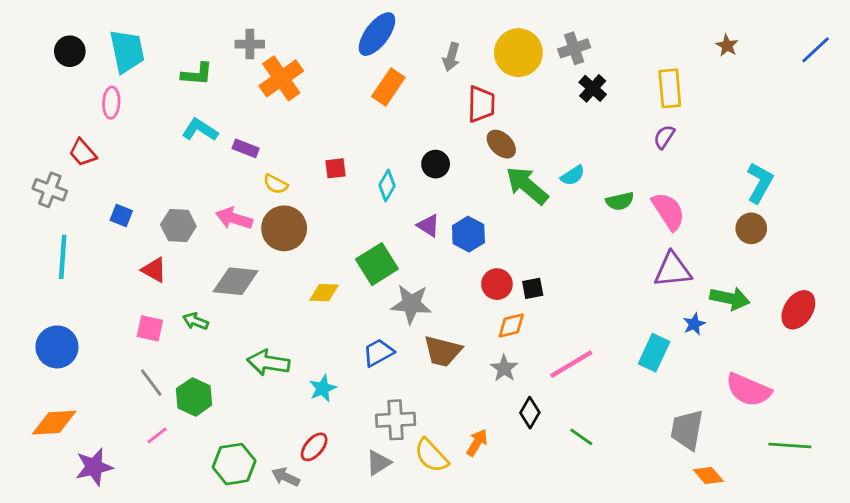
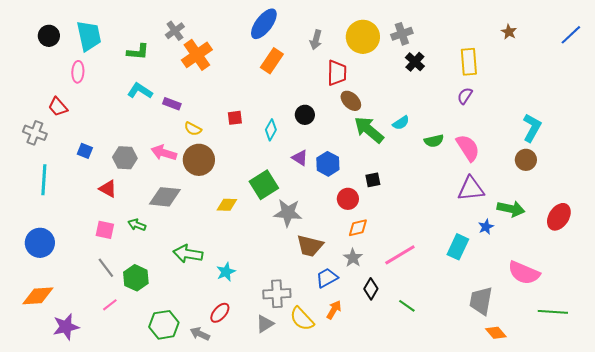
gray cross: (250, 44) -> (175, 31), turned -36
black square: (533, 288) -> (373, 180), moved
blue trapezoid: (378, 353) -> (327, 278), moved

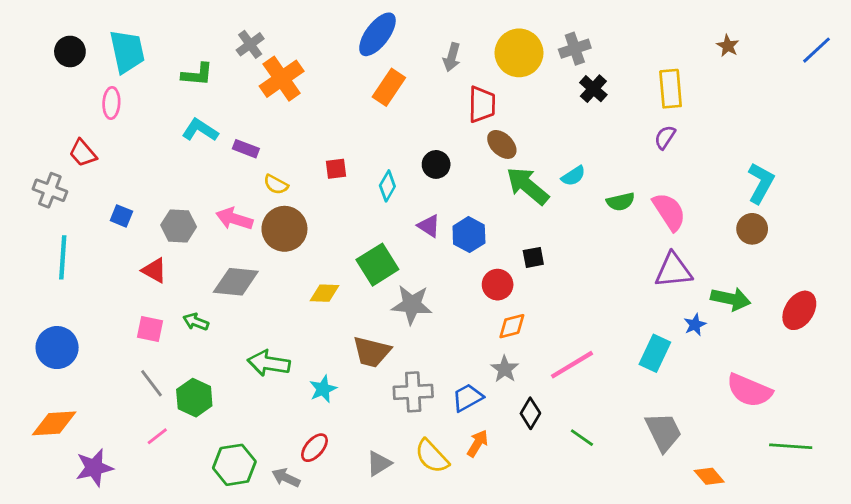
brown trapezoid: (310, 246) -> (372, 352), moved
gray cross: (277, 294) -> (413, 392), moved
gray trapezoid: (481, 301) -> (663, 432), moved, turned 144

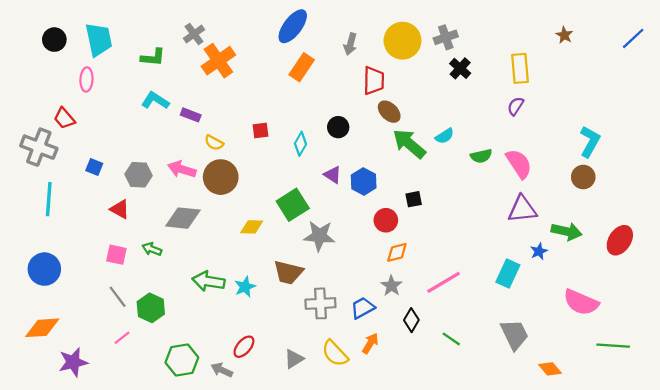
gray cross: (50, 190) -> (39, 147), size x1.4
cyan star: (323, 389) -> (245, 287), moved

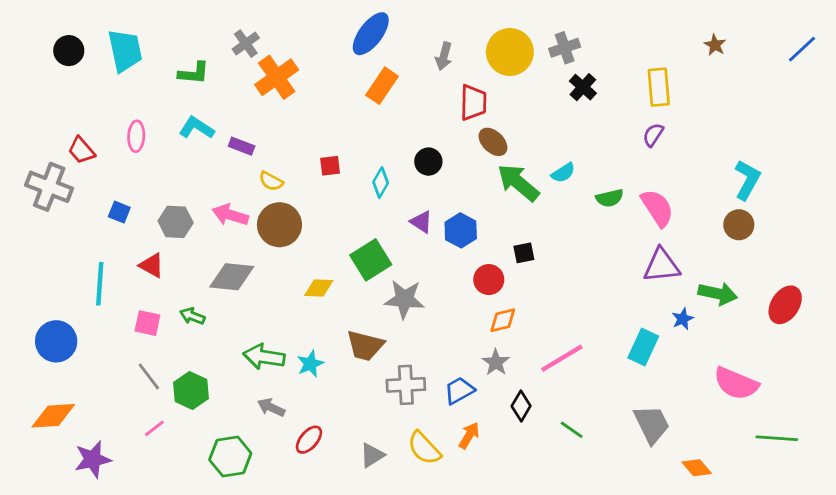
pink ellipse: (86, 79) -> (136, 136), moved
cyan line: (49, 199) -> (100, 284), moved
gray arrow: (222, 370) -> (271, 407), moved

